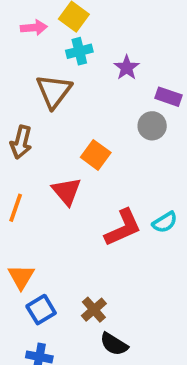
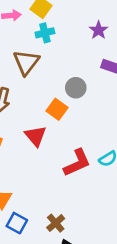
purple star: (127, 68) -> (99, 30), moved
gray circle: (152, 126) -> (76, 88), moved
blue square: (41, 310) -> (17, 223), turned -30

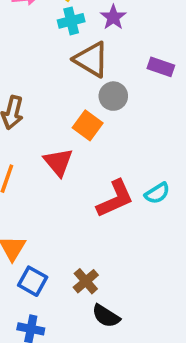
purple star: (99, 30) -> (113, 17), moved
brown triangle: (26, 62) -> (91, 59), moved, turned -36

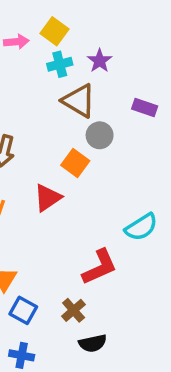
red triangle: (58, 162) -> (48, 198), turned 36
cyan semicircle: (157, 193) -> (141, 227), size x1.4
red L-shape: (115, 199) -> (100, 267), moved
black semicircle: (106, 316) -> (93, 343), turned -44

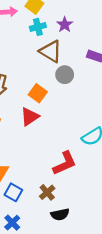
orange square: (75, 163) -> (38, 93), moved
blue cross: (22, 355) -> (12, 223), turned 35

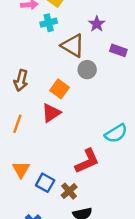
purple star: (65, 25) -> (97, 24), moved
cyan cross: (38, 27) -> (49, 23), moved
blue square: (13, 192) -> (45, 183), moved

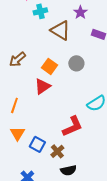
gray circle: (87, 70) -> (76, 63), moved
brown arrow: (21, 80) -> (17, 59), turned 36
orange line: (17, 124) -> (14, 105), moved

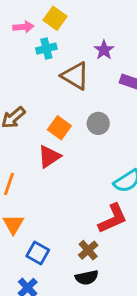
red L-shape: (72, 126) -> (113, 218), moved
blue square: (37, 144) -> (38, 253), moved
brown cross: (57, 151) -> (88, 250), moved

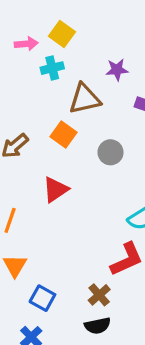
purple star: (104, 50) -> (117, 70), turned 30
brown triangle: (75, 76) -> (85, 99), turned -44
orange square: (59, 128) -> (64, 134), moved

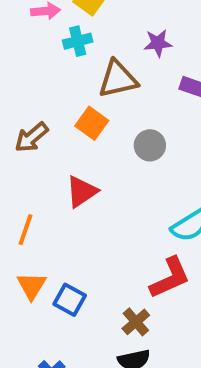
blue square: (42, 298) -> (70, 300), moved

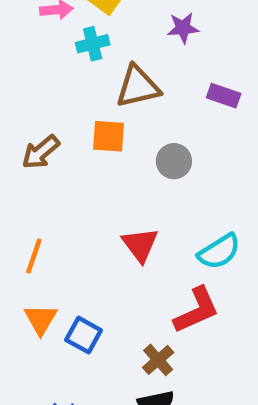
purple star: (158, 43) -> (183, 28), moved
orange square: (92, 123) -> (108, 136), turned -32
red triangle: (82, 192) -> (140, 245), moved, turned -33

